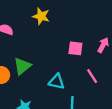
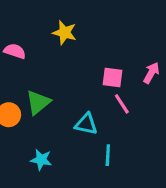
pink line: (92, 76) -> (122, 104), moved

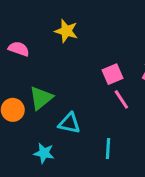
pink square: (112, 78) -> (112, 74), turned -30
cyan triangle: (86, 124) -> (69, 123), moved

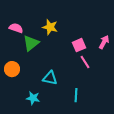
yellow star: (66, 31) -> (50, 27), moved
green triangle: (41, 98) -> (31, 43), moved

